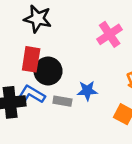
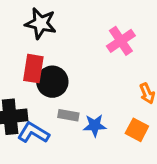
blue star: (87, 91) -> (95, 125), moved
blue L-shape: (31, 95) -> (33, 133), moved

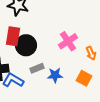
pink cross: (121, 41) -> (68, 41), moved
gray rectangle: (68, 115) -> (37, 68), turned -32

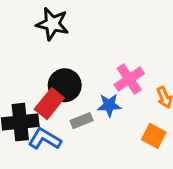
red rectangle: (13, 36) -> (49, 104), moved, turned 30
blue star: (55, 75) -> (109, 105), moved

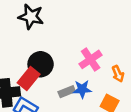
blue star: (109, 105) -> (82, 89), moved
gray rectangle: (82, 121) -> (67, 92), moved

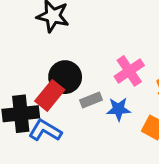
gray rectangle: (67, 92) -> (91, 100), moved

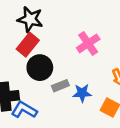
pink cross: (129, 71) -> (88, 43), moved
red rectangle: (50, 95) -> (28, 45), moved

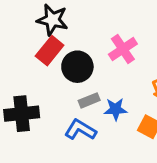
black circle: (40, 68) -> (77, 67), moved
blue L-shape: (24, 110) -> (80, 130), moved

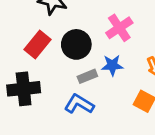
red rectangle: (50, 51) -> (37, 44), moved
blue star: (116, 109) -> (112, 65), moved

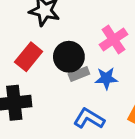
gray rectangle: (87, 76) -> (79, 74), moved
blue L-shape: (79, 104) -> (89, 119), moved

